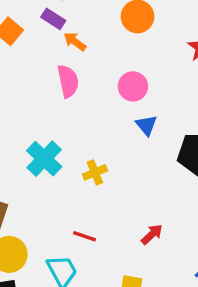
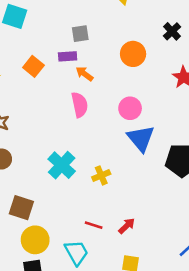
purple rectangle: (53, 19) -> (68, 56), turned -36
blue triangle: (146, 125) -> (141, 138), size x1.6
red arrow: (152, 234) -> (127, 226), moved

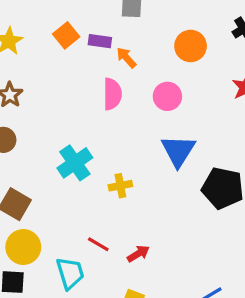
purple rectangle: (68, 56) -> (100, 41), moved
pink circle: (130, 108) -> (167, 96), moved

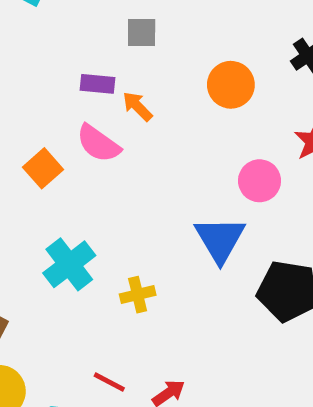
orange square: (66, 35) -> (43, 168), moved
pink semicircle: (112, 94) -> (98, 143), moved, turned 128
pink circle: (167, 96) -> (260, 181), moved

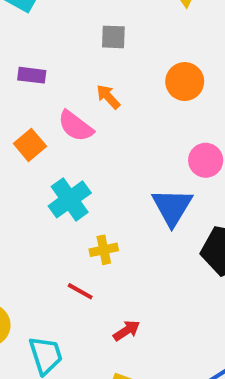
purple rectangle: (97, 84) -> (32, 75), moved
cyan cross: (69, 264) -> (70, 199), moved
red line: (109, 382) -> (80, 291), moved

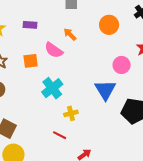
orange square: (30, 145) -> (31, 61), turned 35

